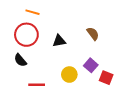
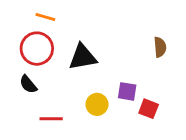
brown semicircle: (93, 34) -> (160, 47), moved, turned 32
black triangle: (59, 41) -> (83, 57), size x1.5
purple square: (91, 65) -> (127, 91), turned -32

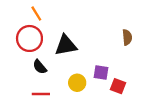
orange line: (45, 17) -> (36, 14), turned 42
black semicircle: (28, 84) -> (40, 67), moved

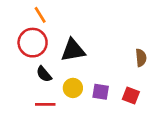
brown semicircle: (127, 37) -> (141, 58), moved
purple square: (101, 73) -> (101, 92), moved
yellow circle: (77, 83) -> (73, 88), moved

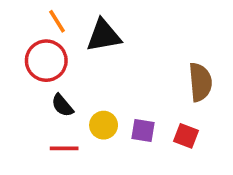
black triangle: (73, 50) -> (104, 36), moved
brown semicircle: (141, 58) -> (200, 82), size x1.5

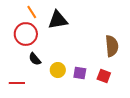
red line: (64, 148) -> (17, 83), moved

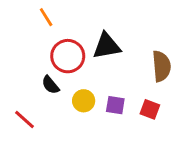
black triangle: (58, 20) -> (107, 46), moved
red circle: (26, 34) -> (68, 56), moved
red line: (17, 83) -> (25, 120), turned 42

